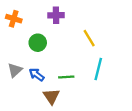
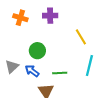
orange cross: (14, 19) -> (20, 18), moved
green circle: (38, 43) -> (37, 51), moved

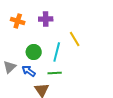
cyan line: (89, 66) -> (57, 52), moved

